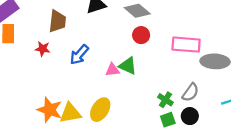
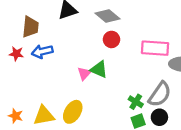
blue arrow: (79, 55) -> (42, 51), moved, turned 36
pink triangle: (113, 70) -> (84, 73), turned -40
gray semicircle: (190, 92) -> (160, 94), size x1.4
orange star: (50, 110) -> (16, 116), moved, size x0.6

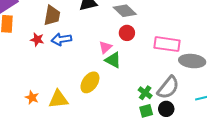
pink triangle: (84, 73) -> (105, 47), moved
yellow ellipse: (73, 112) -> (90, 82), moved

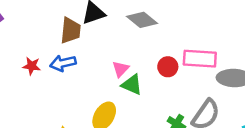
brown trapezoid: (52, 15) -> (71, 30), moved
red circle: (127, 33) -> (168, 67), moved

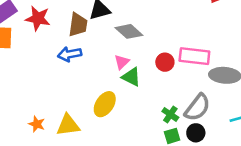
gray diamond: (142, 20) -> (129, 31), moved
red star: (32, 66) -> (38, 18), moved, size x1.5

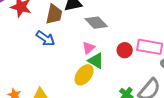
blue arrow: (70, 54) -> (45, 38), turned -138
yellow ellipse: (105, 104) -> (84, 75), moved

